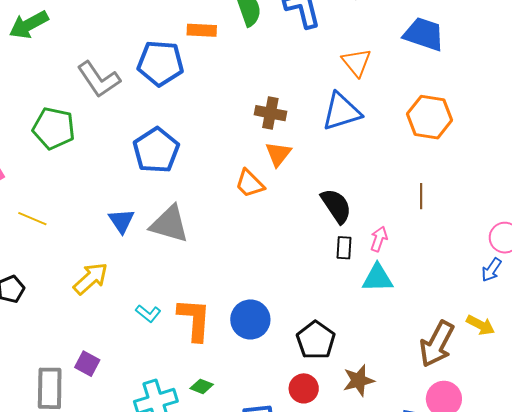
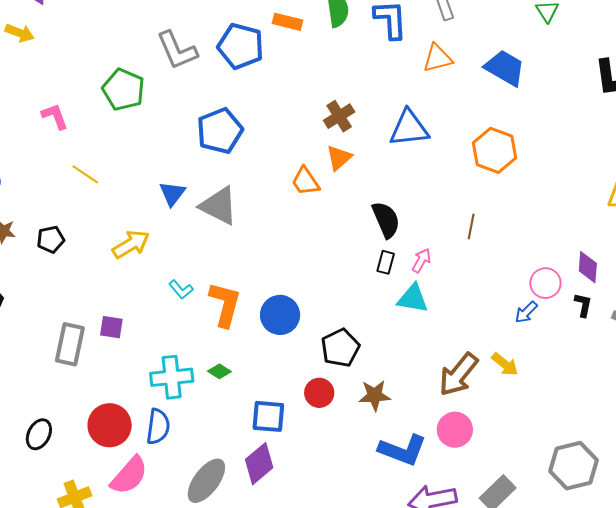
orange triangle: (356, 62) -> (438, 58), moved, turned 44
brown cross: (270, 113) -> (339, 116), turned 36
purple square: (87, 364) -> (111, 327), turned -30

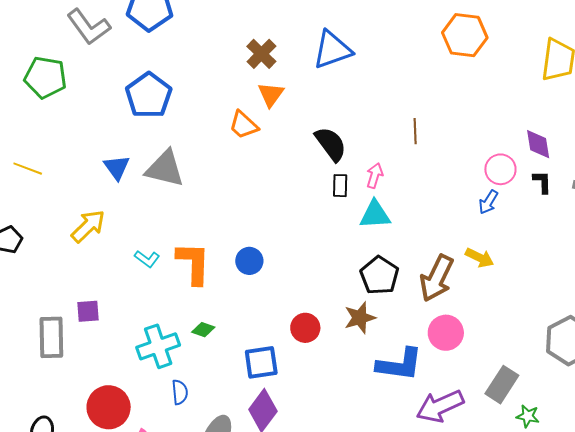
orange hexagon: (495, 150) -> (465, 35), moved
blue circle: (280, 315) -> (249, 261), size x0.7
black pentagon: (340, 348) -> (379, 275), moved
blue semicircle: (158, 427) -> (180, 392), moved, size x0.7

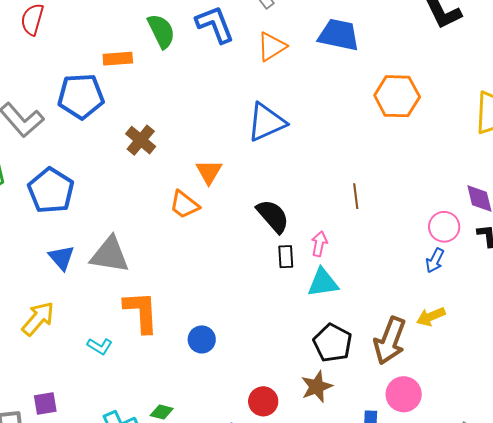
brown cross: (261, 54) -> (141, 140), moved
blue pentagon: (149, 95) -> (51, 190), moved
yellow arrow: (480, 258) -> (431, 317), turned 136
orange L-shape: (193, 263) -> (141, 312), moved

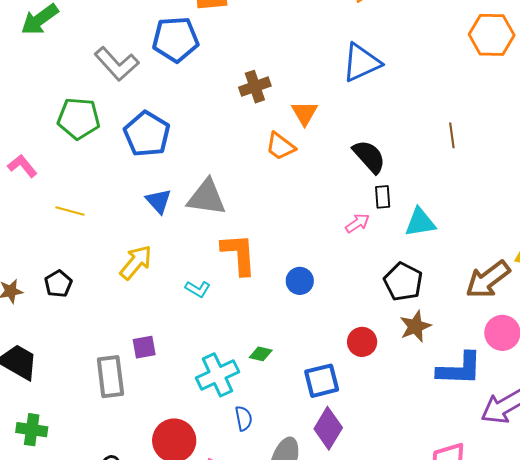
brown cross: (141, 140) -> (255, 87), moved, turned 32
pink arrow: (319, 244) -> (357, 223), moved, turned 45
brown arrow: (390, 341) -> (488, 279), turned 33
black pentagon: (333, 343) -> (403, 282), moved

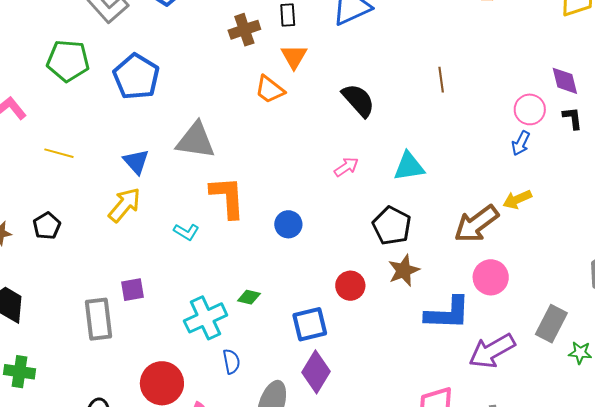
black rectangle: (383, 197) -> (288, 15), moved
blue triangle: (159, 201) -> (136, 162), moved

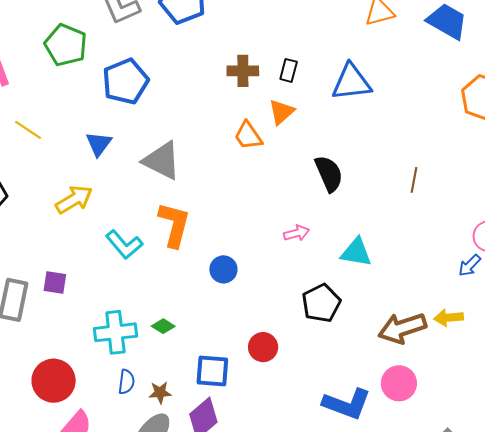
blue triangle: (136, 162) -> (99, 144), moved
cyan L-shape: (186, 232) -> (124, 245), size x1.5
brown star: (404, 270) -> (160, 393), moved, size x0.7

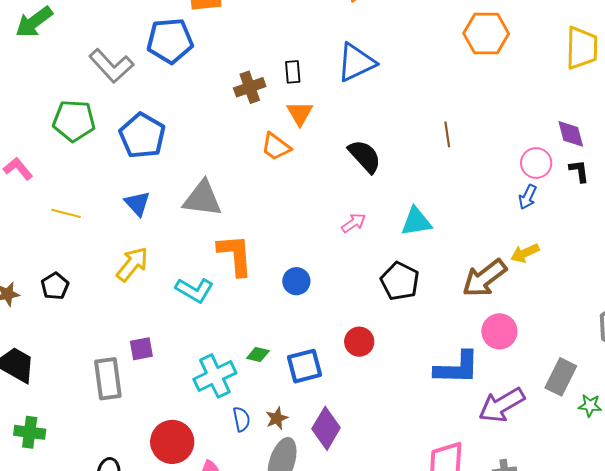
blue square: (212, 371) -> (304, 366), moved

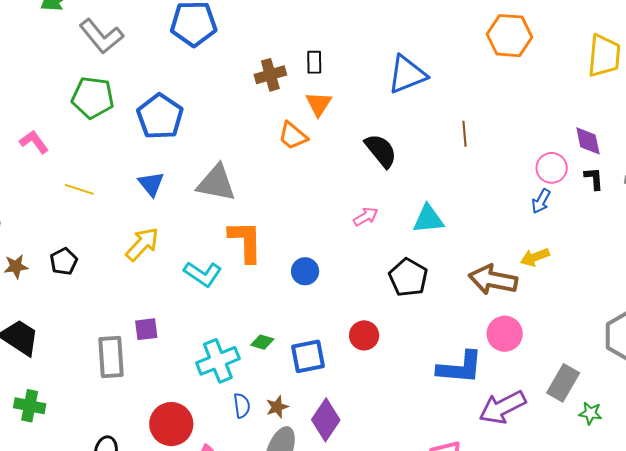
blue triangle: (356, 62) -> (407, 75), moved
gray L-shape: (111, 66) -> (101, 36), moved
brown arrow: (484, 278) -> (493, 280), turned 45

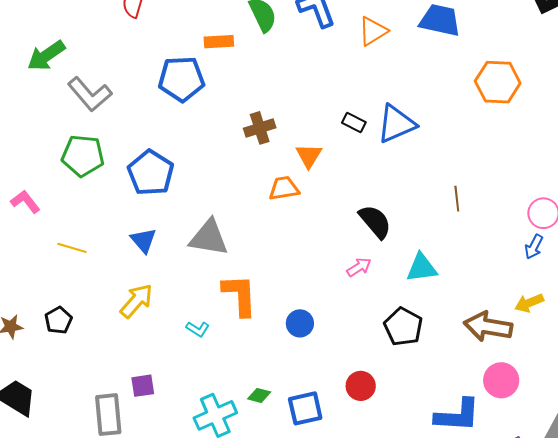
black rectangle: (314, 62) -> (354, 123), moved, turned -60
brown line: (465, 134) -> (457, 199), moved
orange trapezoid: (293, 136) -> (284, 188), turned 132
black semicircle: (381, 151) -> (375, 222), moved
cyan L-shape: (203, 274) -> (198, 329), size x0.6

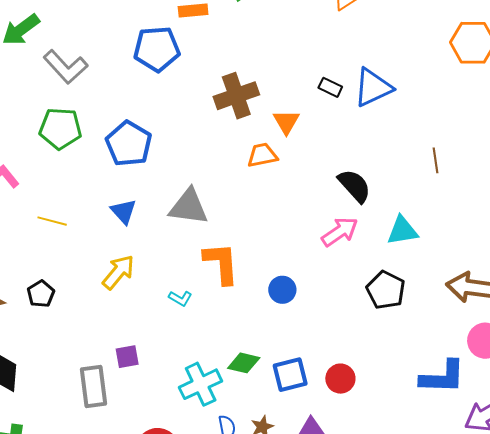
brown cross: (260, 128) -> (236, 96), size x1.4
pink arrow: (359, 267) -> (340, 232), size x1.5
red circle: (361, 386) -> (340, 379), moved
green diamond: (259, 395) -> (244, 363), size x1.4

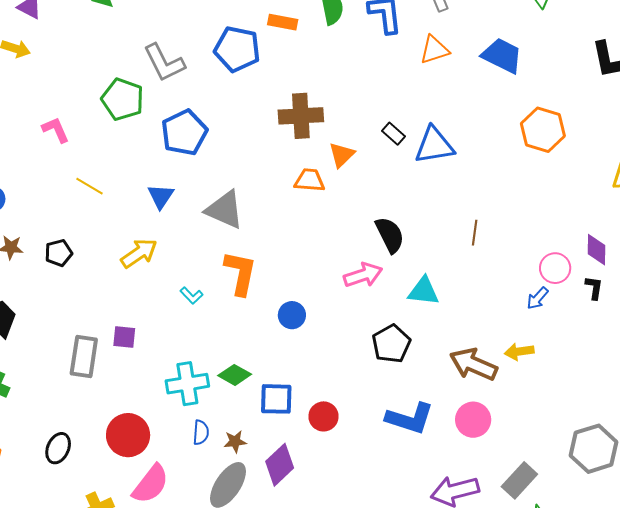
gray L-shape: (65, 67) -> (164, 63), moved
blue L-shape: (443, 377) -> (410, 418), moved

